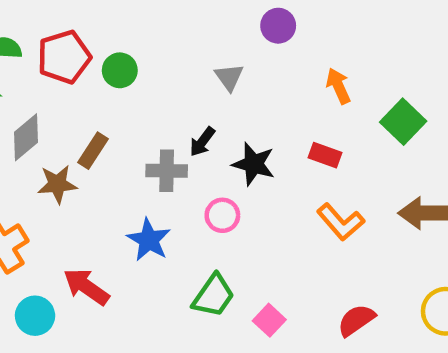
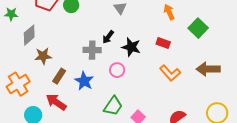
brown rectangle: (93, 151) -> (59, 76), moved

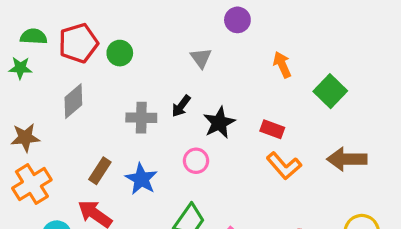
gray diamond: (29, 35) -> (73, 101), moved
red rectangle: (163, 43) -> (272, 129), moved
black star: (131, 47) -> (219, 123), turned 30
gray cross: (92, 50) -> (141, 118), moved
brown star: (43, 56) -> (25, 138), moved

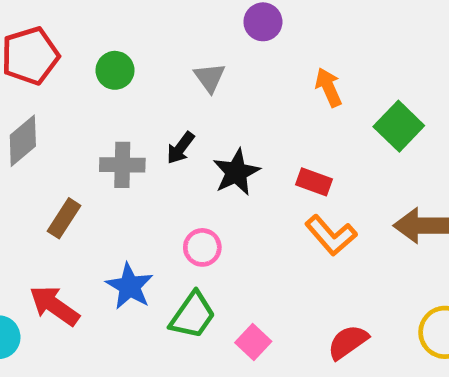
green circle: (120, 53) -> (115, 70), moved
pink circle: (196, 161) -> (202, 247), moved
brown rectangle: (100, 171) -> (64, 218), moved
blue star: (141, 179) -> (130, 286), moved

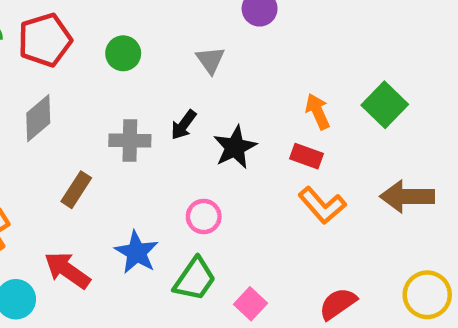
orange arrow: (328, 87) -> (318, 111), moved

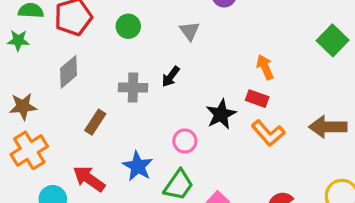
green square: (385, 105) -> (333, 40), moved
black star: (235, 147) -> (221, 114), moved

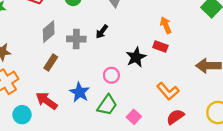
gray diamond: (69, 72) -> (49, 32), moved
orange L-shape: (268, 133) -> (168, 91), moved

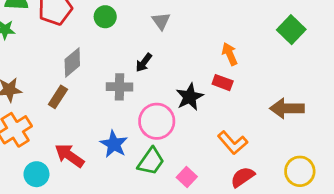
gray cross: (76, 39) -> (119, 87), moved
brown rectangle: (51, 62) -> (58, 97), moved
pink circle: (111, 75) -> (157, 121), size x1.6

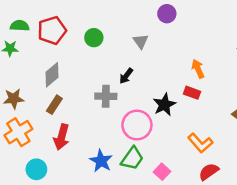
gray diamond: (72, 63) -> (52, 75), moved
blue star: (114, 144) -> (101, 161), moved
red arrow: (69, 156) -> (62, 137), moved, turned -110

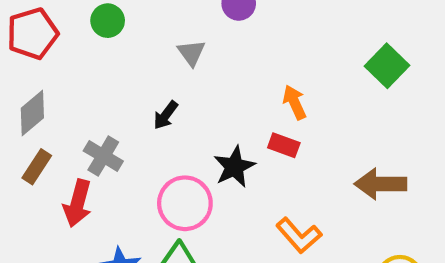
green circle: (94, 38) -> (108, 21), moved
gray cross: (106, 96) -> (103, 156), moved, turned 30
red arrow: (62, 137) -> (78, 203), moved

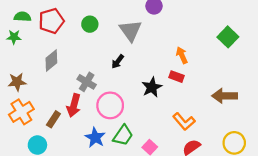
green circle: (108, 21) -> (90, 24), moved
gray triangle: (191, 53) -> (130, 31), size x1.6
brown rectangle: (37, 167) -> (53, 119), moved
pink circle: (185, 203) -> (110, 105), moved

